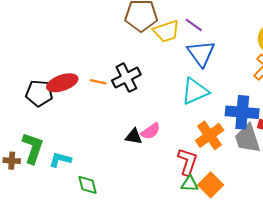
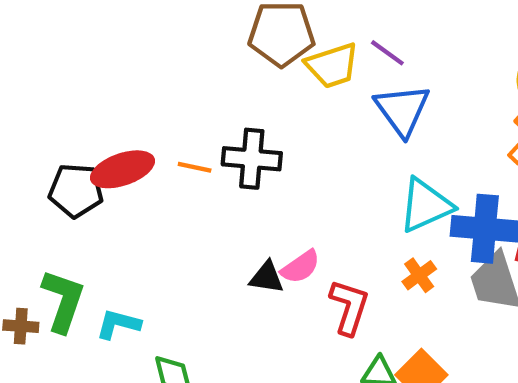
black cross: (126, 78) -> (252, 159), turned 32
cyan triangle: (195, 91) -> (426, 205), moved
orange cross: (210, 135) -> (419, 275), size x0.6
red L-shape: (187, 162) -> (349, 307), moved

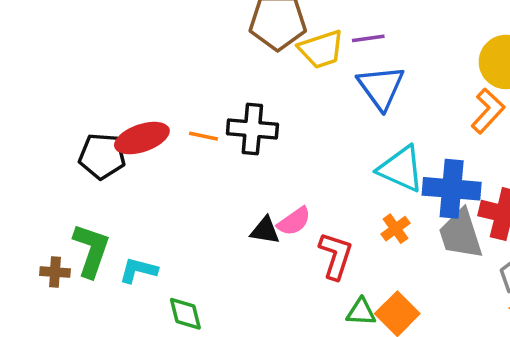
purple line: (387, 53) -> (368, 38), turned -44
cyan triangle: (426, 205) -> (401, 169), turned 48

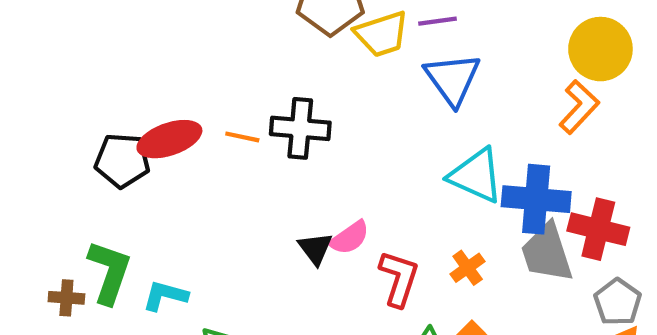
orange cross: (395, 229) -> (468, 268), moved
black triangle: (265, 230) -> (315, 248), turned 44

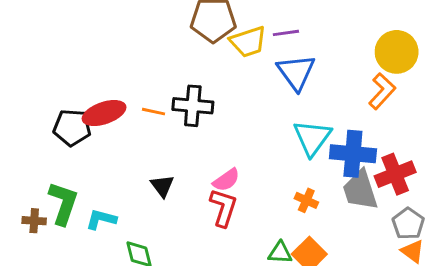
cyan triangle: (476, 176) -> (312, 138), turned 42
red cross: (598, 229) -> (395, 174), turned -36
black triangle: (315, 248) -> (162, 186), moved
orange cross: (468, 268) -> (306, 200), turned -30
red L-shape: (399, 278) -> (223, 208), moved

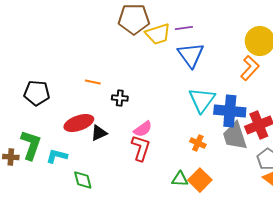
black cross: (193, 106) -> (120, 98), moved, size x0.6
red ellipse: (104, 113) -> (79, 123), moved
black triangle: (162, 186) -> (99, 133), turned 42

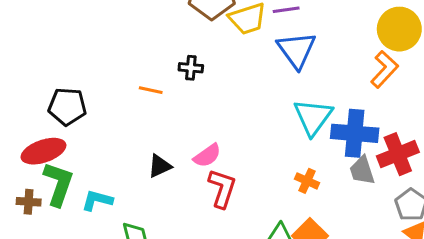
black cross: (120, 98) -> (191, 68), moved
red ellipse: (79, 123) -> (43, 151), moved
pink semicircle: (143, 129) -> (207, 156), moved
gray trapezoid: (235, 136) -> (362, 170), size x0.7

